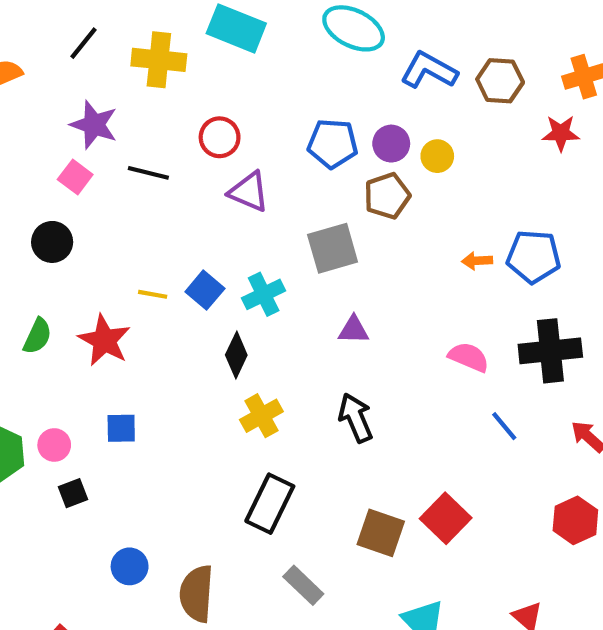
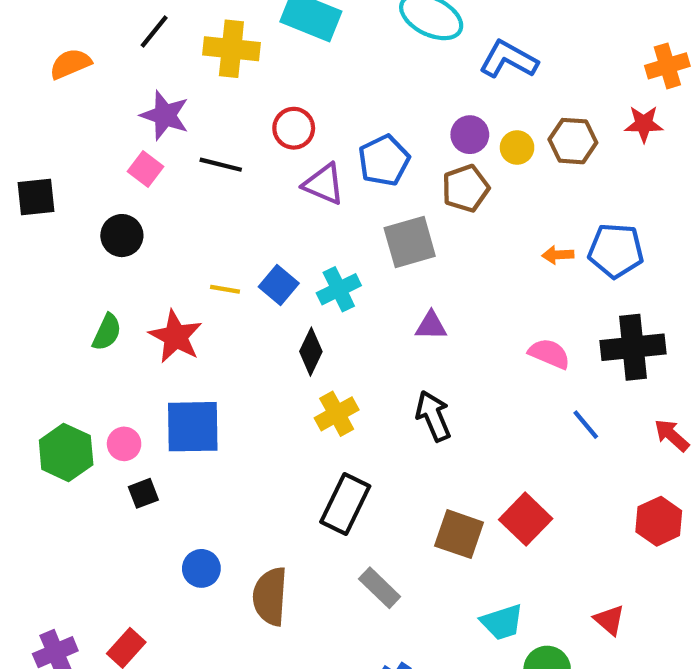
brown hexagon: (500, 81) -> (573, 141), moved
blue pentagon: (333, 144) -> (384, 160), moved, turned -30
blue square: (121, 428) -> (193, 427), size x1.8

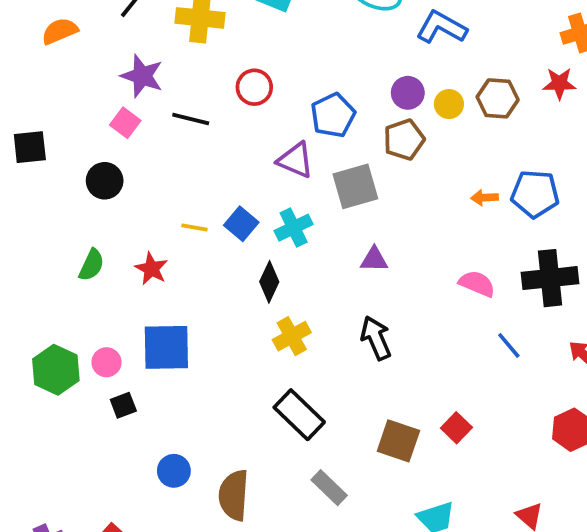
purple triangle: (324, 184) -> (295, 160), moved
red star: (176, 336) -> (151, 269), size x0.7
black rectangle: (345, 504) -> (299, 415), turned -72
red square: (526, 519) -> (456, 428), size x0.7

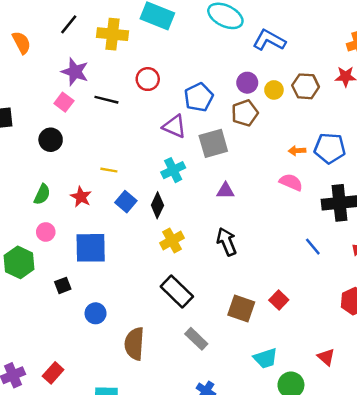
orange semicircle: (60, 31) -> (21, 43), turned 85
blue square: (241, 224) -> (126, 202), moved
pink semicircle: (477, 284) -> (291, 182), moved
pink circle: (106, 362) -> (46, 232), moved
blue circle: (174, 471) -> (96, 313), moved

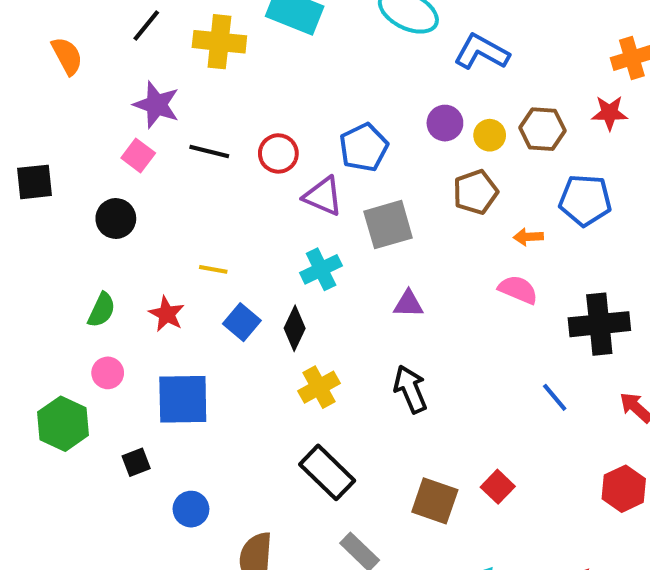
red circle: (148, 79) -> (278, 153), moved
brown pentagon: (245, 113) -> (475, 192), moved
blue pentagon: (330, 148) -> (585, 200), moved

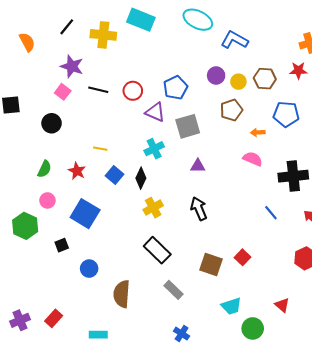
blue square: (183, 399) -> (85, 214), turned 32

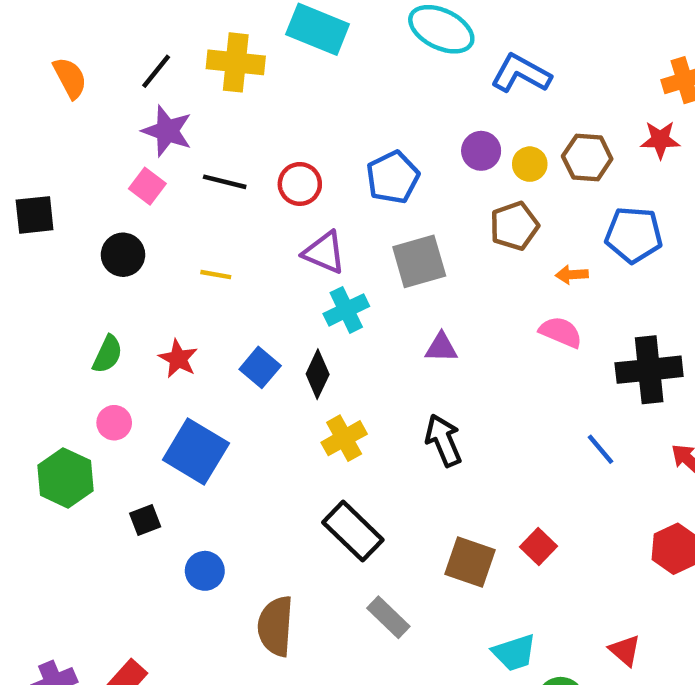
black line: (67, 27) -> (156, 71), moved
purple triangle: (155, 112) -> (324, 253), moved
yellow line: (100, 149) -> (216, 275), moved

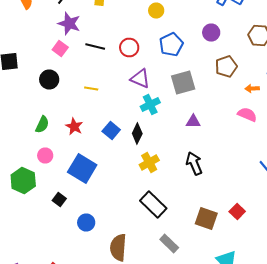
yellow circle: (530, 164) -> (156, 10), moved
black square: (145, 520) -> (59, 200), turned -32

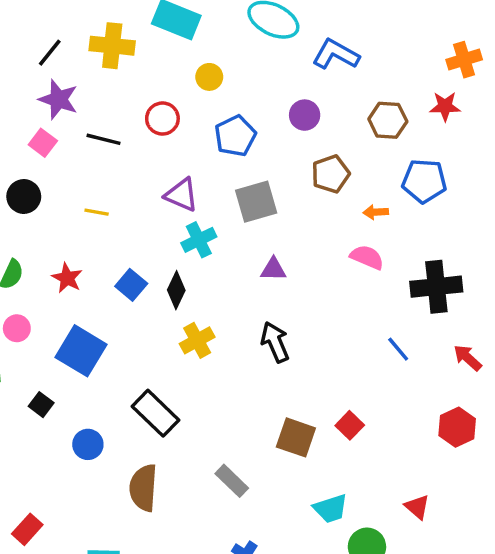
red circle: (129, 48) -> (162, 119), moved
black rectangle: (153, 204) -> (156, 413), moved

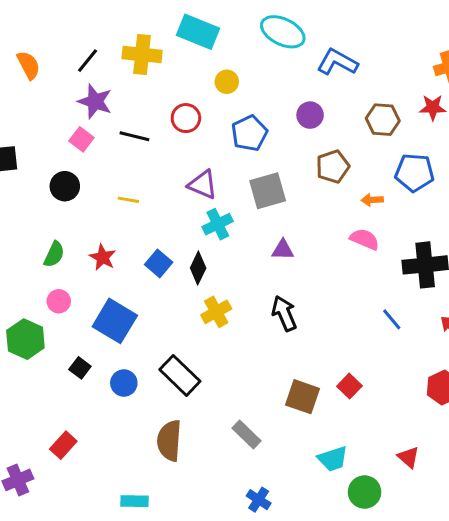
blue circle: (88, 444) -> (124, 383), moved
red rectangle: (27, 529) -> (63, 445), moved

